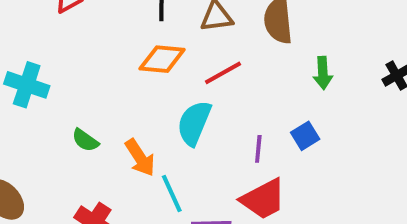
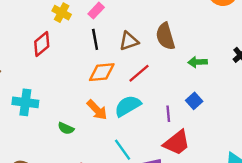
green arrow: (323, 73) -> (197, 62), turned 102
cyan semicircle: (194, 123) -> (128, 106), turned 48
orange arrow: (140, 158) -> (97, 110), moved

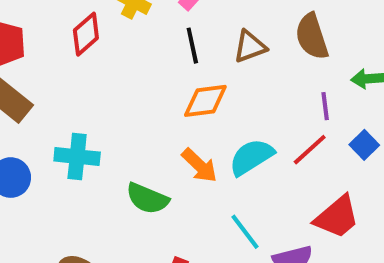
red diamond: (42, 44) -> (86, 34), moved
red line: (139, 73) -> (310, 150), moved
purple line: (168, 114) -> (325, 106), moved
green semicircle: (66, 128) -> (147, 198), size x1.5

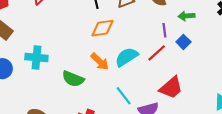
blue square: (364, 145) -> (183, 42), moved

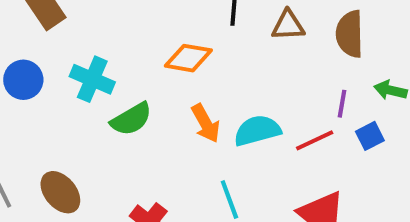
orange diamond: (103, 28) -> (188, 58), moved
green semicircle: (73, 79) -> (131, 119), moved, turned -70

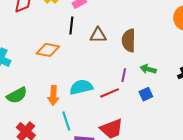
green semicircle: (131, 119) -> (17, 95), moved
orange arrow: (206, 123) -> (53, 96), moved, turned 30
blue square: (370, 136) -> (146, 94), moved

